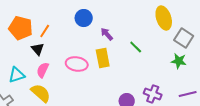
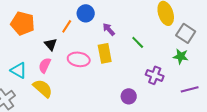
orange line: (45, 31) -> (67, 26), moved
black triangle: (38, 49) -> (51, 44), moved
cyan triangle: (17, 75) -> (19, 70), turned 48
purple cross: (153, 94) -> (155, 75), moved

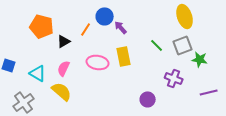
purple arrow: (109, 29) -> (121, 27), moved
gray square: (186, 33) -> (183, 45), moved, turned 36
black triangle: (51, 44) -> (64, 41), moved, turned 40

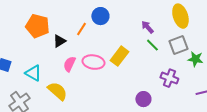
purple arrow: (121, 27) -> (147, 27), moved
yellow rectangle: (124, 56) -> (119, 56), turned 48
pink semicircle: (64, 68) -> (69, 64), moved

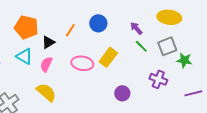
blue circle: (100, 16) -> (98, 23), moved
yellow ellipse: (180, 16) -> (169, 17), turned -65
pink semicircle: (69, 64) -> (46, 64), moved
cyan triangle: (33, 73) -> (24, 56), moved
purple circle: (143, 99) -> (122, 93), moved

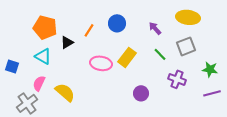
green line: (141, 46) -> (160, 54), moved
green star: (184, 60) -> (210, 69), moved
pink semicircle: (46, 64) -> (39, 83), moved

